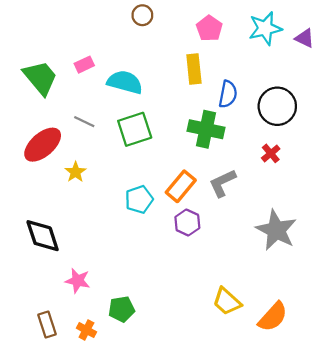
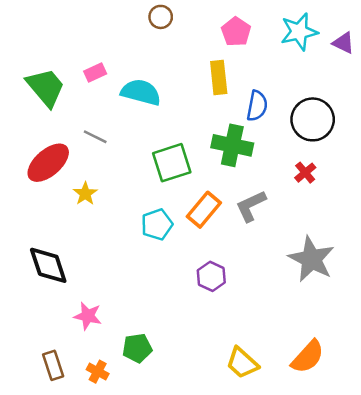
green square: (135, 129) -> (172, 163), moved
purple hexagon: (187, 222) -> (211, 276), moved
yellow trapezoid: (227, 301) -> (242, 363), moved

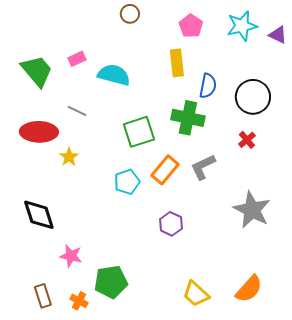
red ellipse: (48, 163) -> (39, 132), turned 42
green pentagon: (137, 348) -> (111, 282), size x1.4

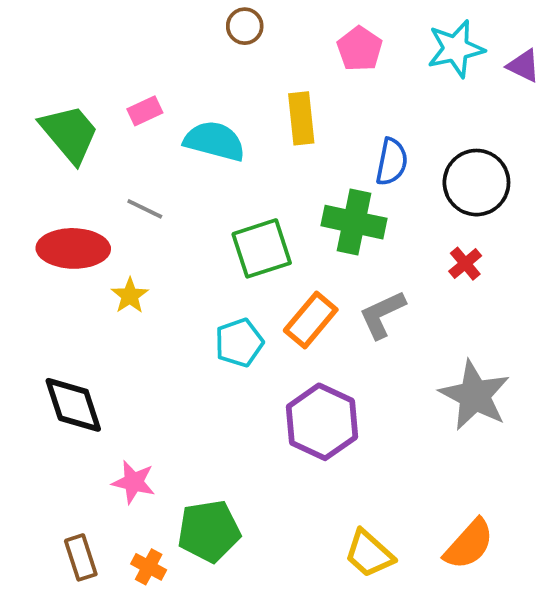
yellow rectangle: (177, 63) -> (301, 118), moved
purple hexagon: (171, 224) -> (322, 422), size x1.6

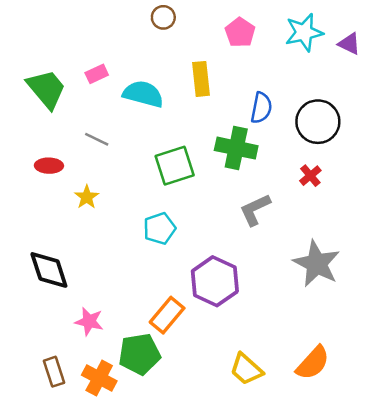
red ellipse: (73, 248) -> (49, 166), size x0.6
orange rectangle: (311, 320) -> (167, 315), moved
orange cross: (149, 567) -> (99, 378), size x1.5

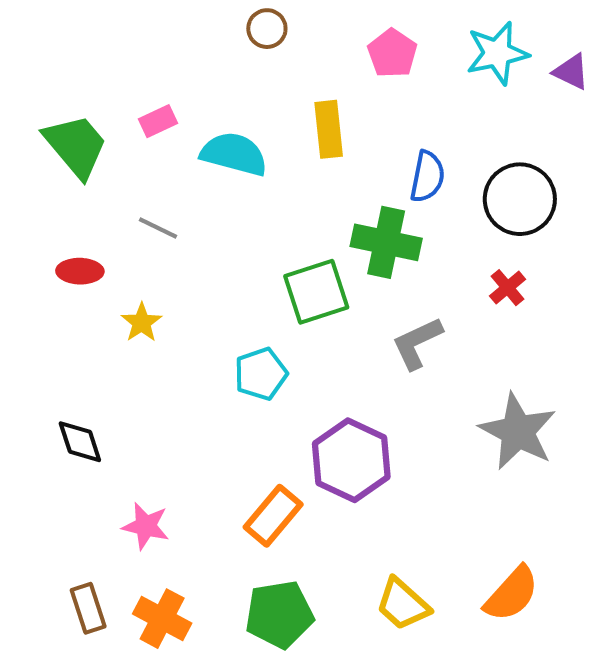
green square: (175, 166) -> (316, 292), moved
black diamond: (49, 270) -> (80, 442), size x0.7
green pentagon: (139, 354) -> (279, 614), moved

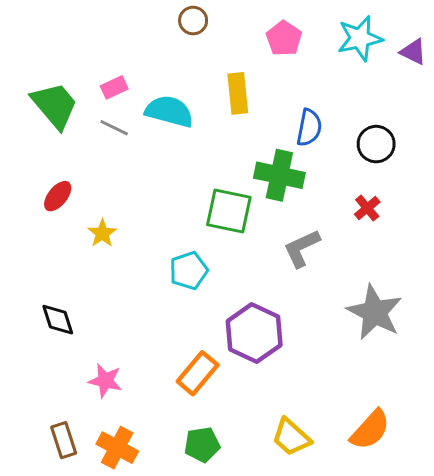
black circle: (520, 199) -> (376, 144), size x0.7
gray line: (158, 228) -> (114, 128), moved
red ellipse: (80, 271) -> (58, 196), turned -52
green square: (316, 292) -> (229, 211), turned 30
green pentagon: (279, 614) -> (202, 445), size x0.7

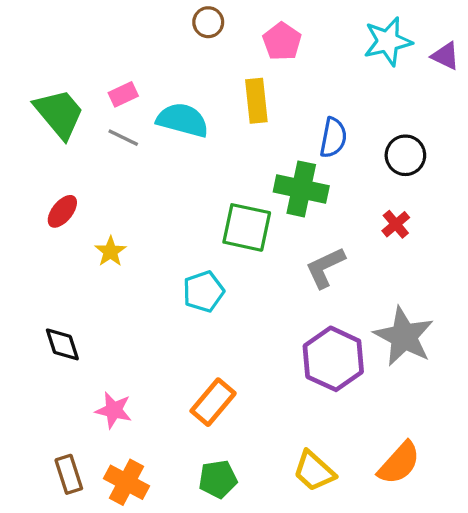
pink pentagon: (284, 38) -> (282, 41), moved
purple hexagon: (254, 333) -> (333, 359), moved

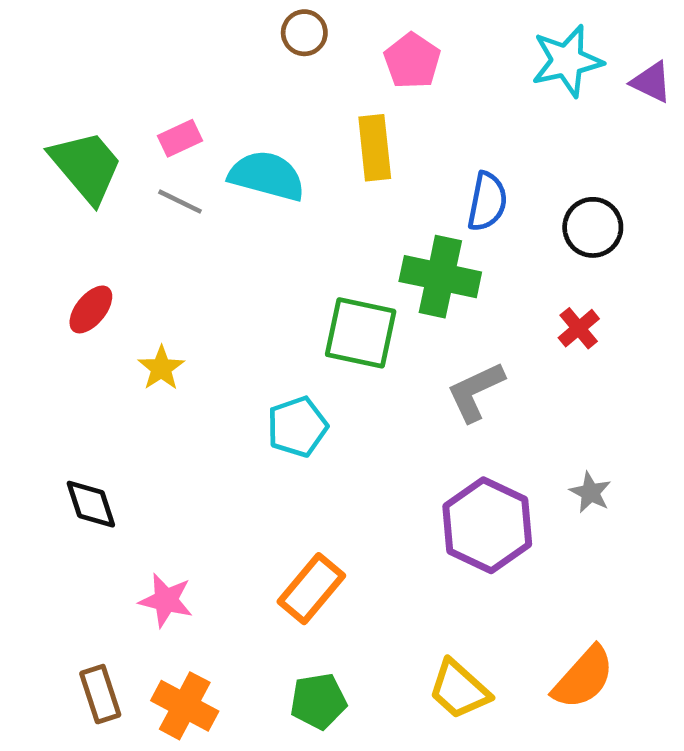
gray star: (404, 336) -> (590, 492), size x0.5

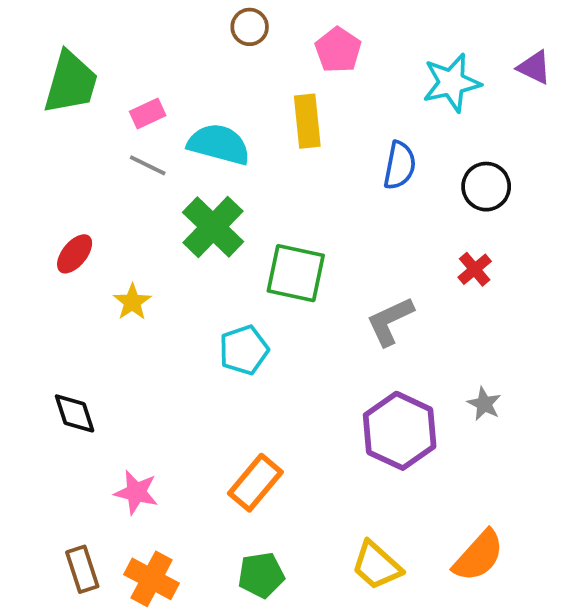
cyan star: (567, 61) -> (452, 83), moved
green trapezoid: (86, 166) -> (71, 83), moved, turned 56
green cross: (440, 277) -> (213, 227), moved, turned 32

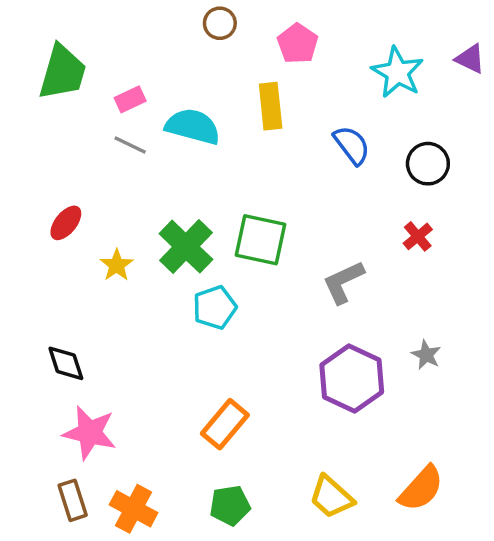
cyan star: (452, 83) -> (397, 72), turned -30
blue semicircle: (400, 165) -> (352, 145), turned -48
green cross: (213, 227) -> (186, 247), moved
pink star: (136, 492) -> (90, 433), moved, size x1.4

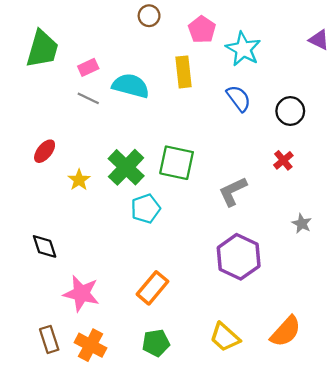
cyan star: (397, 72) -> (243, 49), moved
gray star: (426, 355) -> (302, 224), moved
pink star: (90, 433) -> (81, 294), moved

